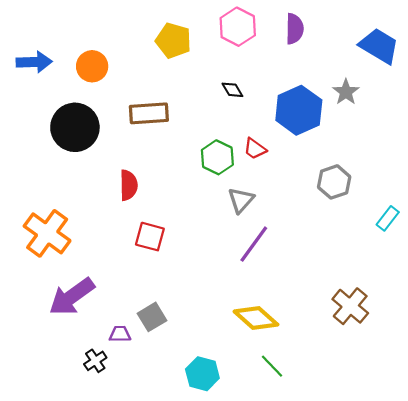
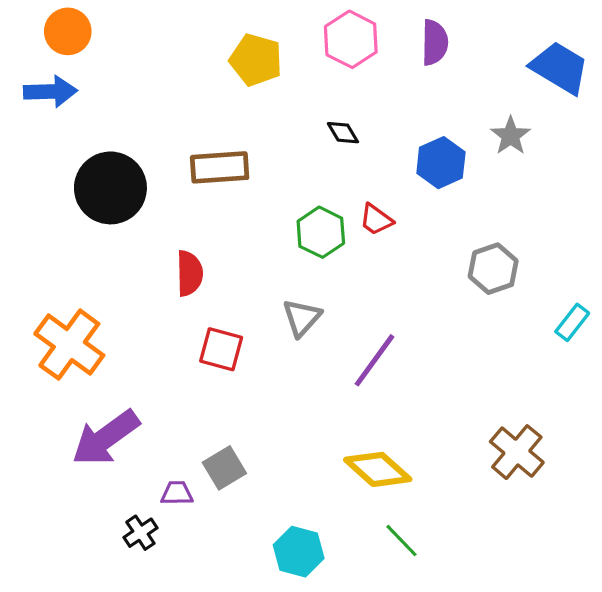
orange circle: (92, 66) -> (68, 31), moved
blue hexagon: (299, 110) -> (441, 163), size x0.7
gray triangle: (241, 200) -> (302, 318), moved

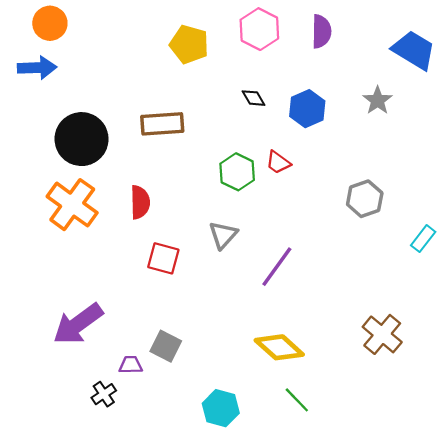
blue hexagon: (441, 163) -> (307, 109), moved
orange cross: (69, 345) -> (72, 205), moved
gray square: (224, 468) -> (166, 346), turned -32

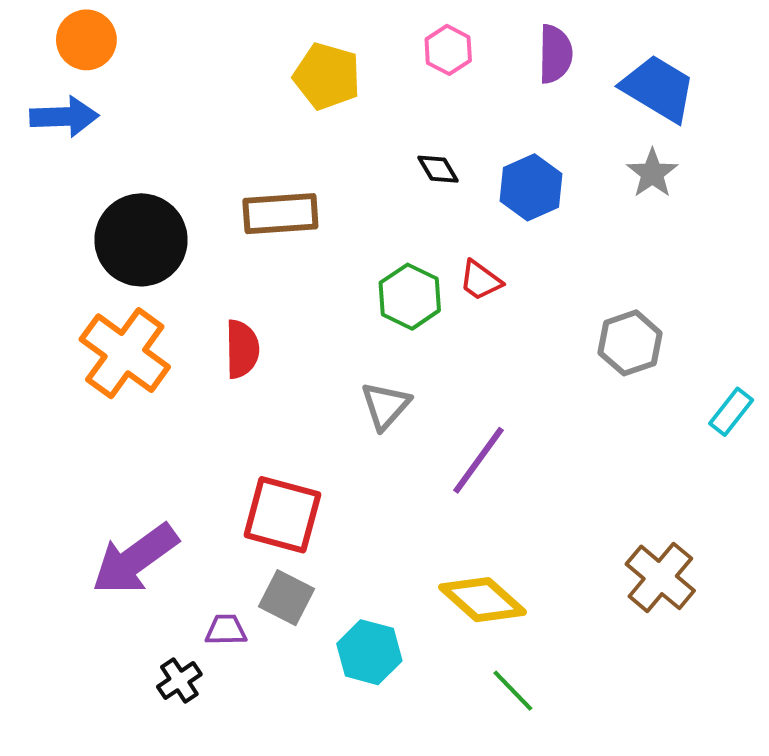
pink hexagon: (259, 29) -> (448, 50), size x0.7
blue trapezoid: (414, 50) -> (658, 88), moved
red square: (163, 258) -> (282, 515), moved, size x1.4
cyan hexagon: (221, 408) -> (369, 652), moved

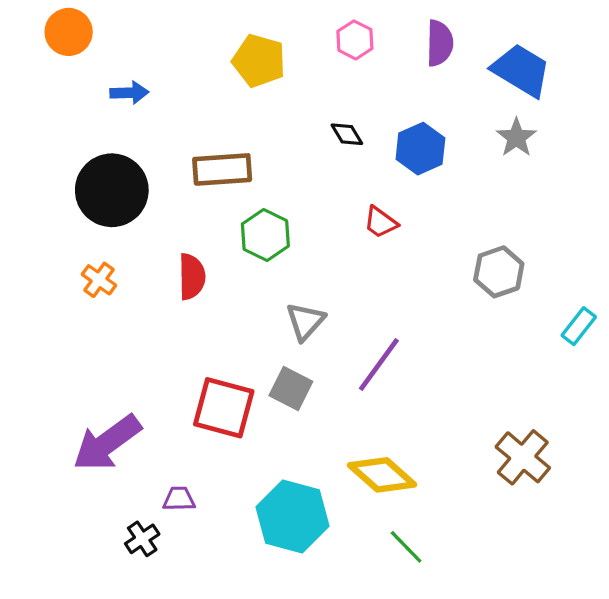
blue arrow: (64, 117) -> (129, 93), moved, size x0.7
green hexagon: (410, 297) -> (265, 235), moved
orange cross: (125, 353) -> (99, 280), size x0.5
gray square: (286, 598) -> (291, 389), moved
cyan hexagon: (369, 652) -> (293, 516), size x1.4

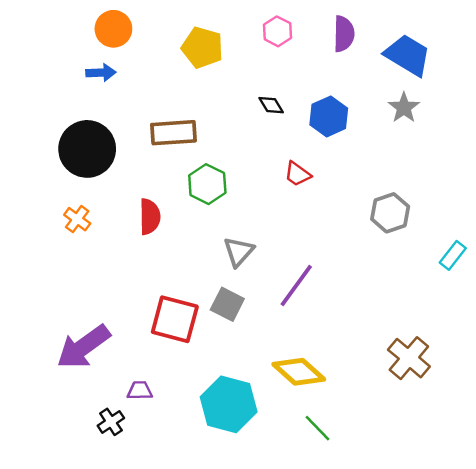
orange circle: (69, 32) -> (113, 29), moved

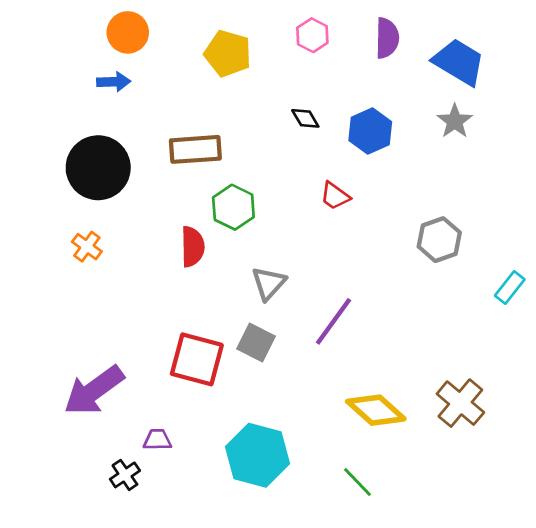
red semicircle: (150, 217) -> (193, 247), moved
yellow diamond: (299, 372) -> (376, 410), moved

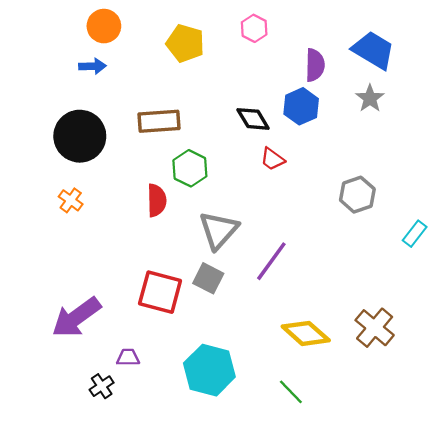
purple semicircle: (387, 38) -> (315, 65), moved
black diamond: (305, 118) -> (253, 119), moved, size x1.4
gray triangle: (269, 283) -> (219, 230), size x1.4

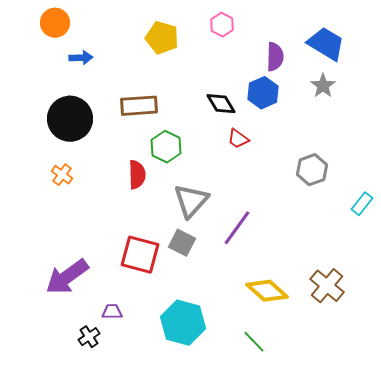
orange circle: (104, 26) -> (55, 23), moved

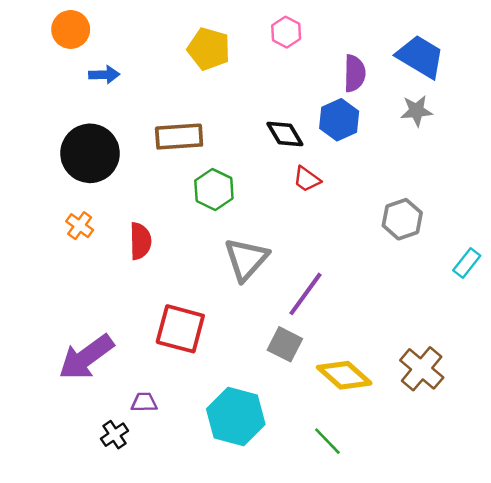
gray star: (323, 86) -> (416, 111), turned 30
red semicircle: (137, 175) -> (140, 241), moved
gray square: (182, 243) -> (285, 344), moved

